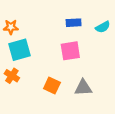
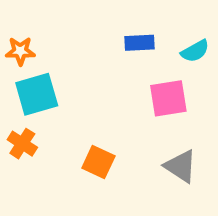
pink square: (70, 51) -> (168, 98), moved
gray triangle: (83, 88) -> (181, 166), moved, turned 36

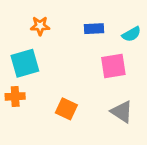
orange star: (20, 51) -> (40, 26), moved
orange cross: (22, 144) -> (15, 96), turned -36

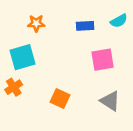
cyan semicircle: (131, 34) -> (119, 21), moved
orange cross: (15, 96) -> (14, 87), turned -30

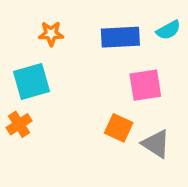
blue rectangle: (85, 26) -> (120, 37), size x1.5
orange square: (60, 98) -> (119, 128), moved

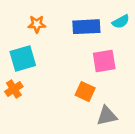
gray triangle: (156, 144) -> (107, 116), moved, turned -45

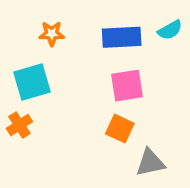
pink square: (104, 61) -> (127, 86), moved

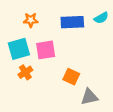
pink square: (127, 86) -> (46, 50), moved
orange cross: (19, 125) -> (25, 72), moved

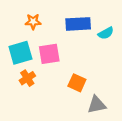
cyan semicircle: (101, 18) -> (106, 33), moved

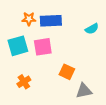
blue rectangle: (78, 24) -> (51, 21), moved
orange cross: (27, 78) -> (24, 82), moved

